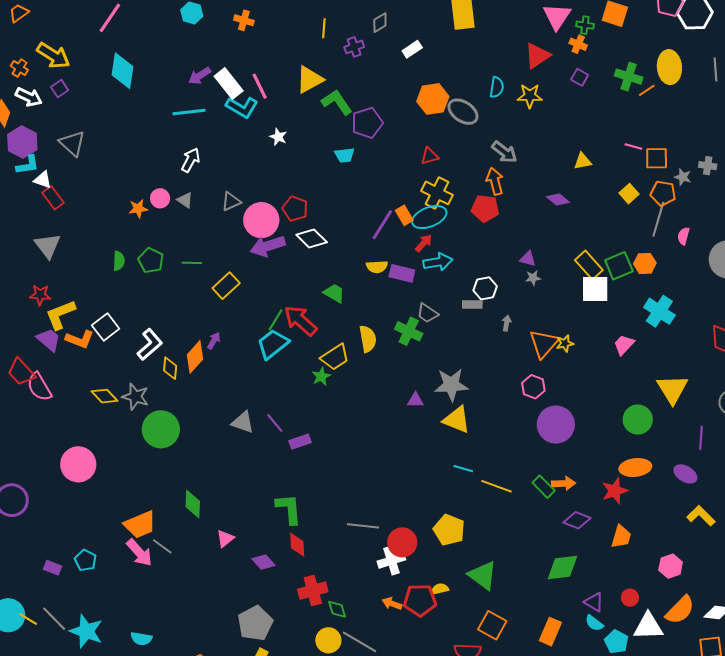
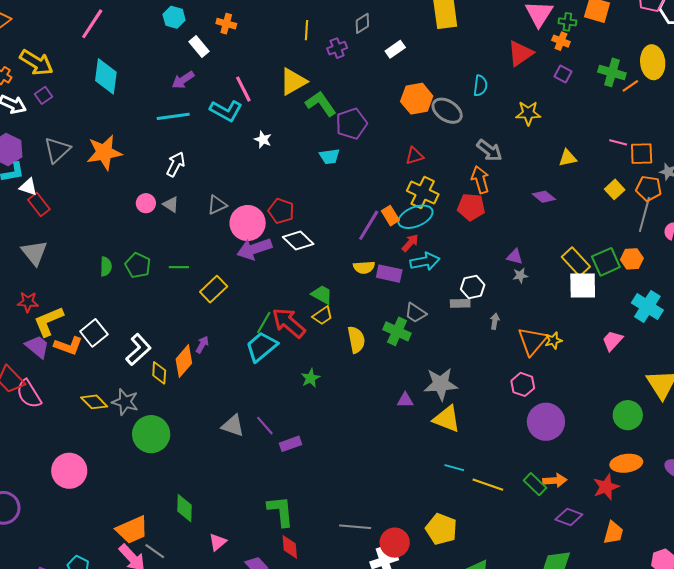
white rectangle: (229, 83) -> (199, 46), moved, size x0.7
yellow star: (530, 96) -> (528, 113), moved
gray triangle: (72, 143) -> (57, 150), turned 36
orange star: (138, 209) -> (104, 152), moved, size x1.8
yellow trapezoid: (335, 357) -> (322, 316), moved, size x0.7

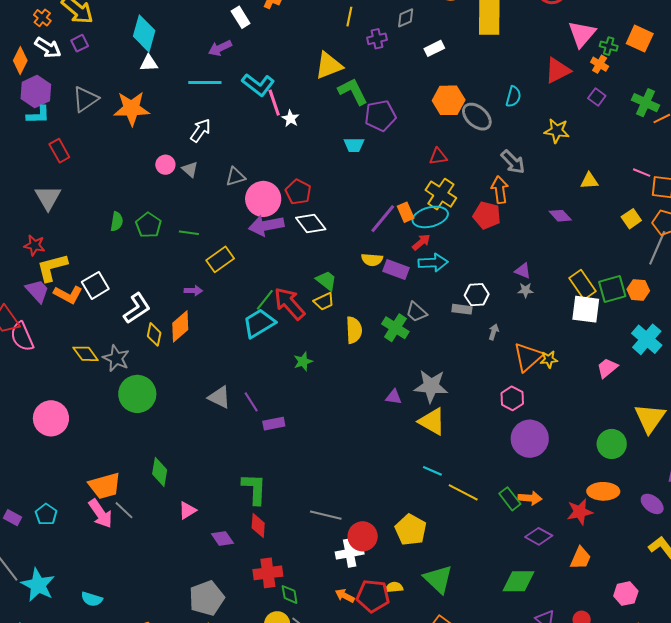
pink line: (243, 89) -> (274, 103), moved
white triangle: (28, 187) -> (149, 63), moved, turned -30
purple arrow: (202, 344) -> (193, 291), moved, turned 54

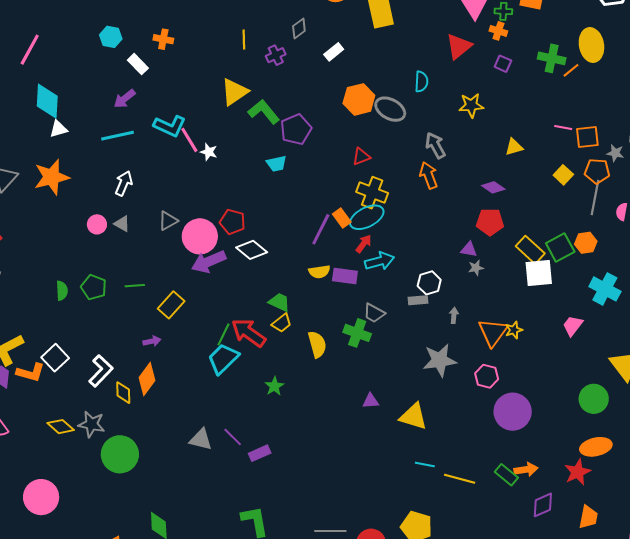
gray arrow: (513, 162) -> (435, 145), turned -152
red pentagon: (487, 215) -> (490, 222), moved
gray star: (431, 386) -> (440, 360), moved
purple diamond: (539, 536) -> (543, 505), turned -40

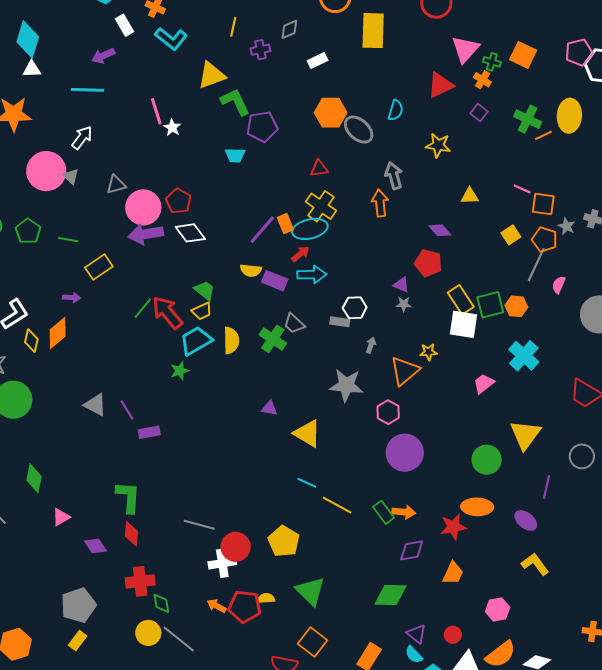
cyan L-shape: (170, 126) -> (171, 39), moved
pink circle: (97, 224) -> (46, 171), size x2.0
yellow star: (514, 330) -> (428, 352), moved
cyan trapezoid: (223, 359) -> (196, 341), moved

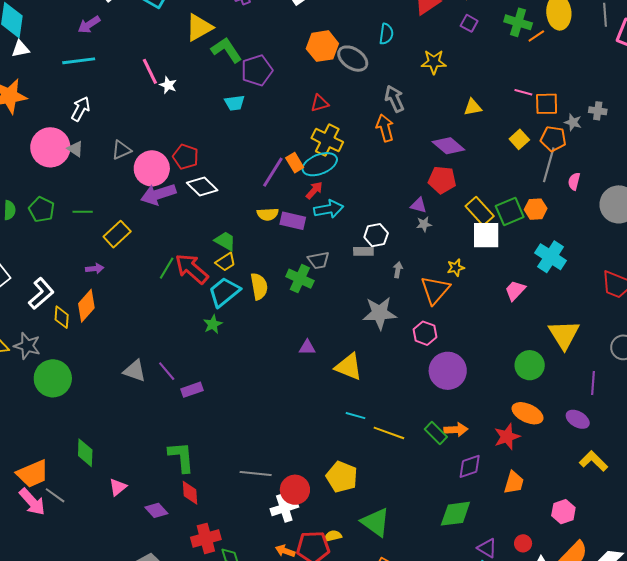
purple diamond: (440, 230) -> (448, 146), size x1.4
gray trapezoid: (294, 324) -> (319, 260), turned -45
orange ellipse: (477, 507) -> (528, 413), turned 32

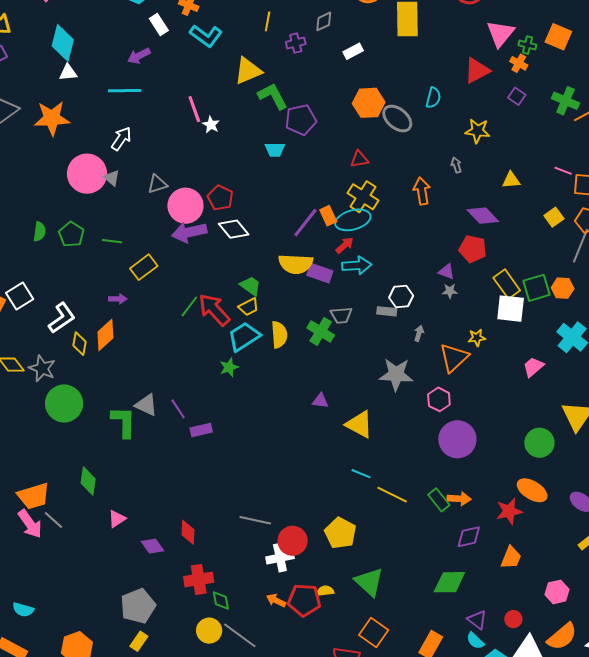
gray arrow: (394, 99) -> (456, 165), moved, size x0.6
yellow semicircle: (268, 214) -> (296, 264), size x1.6
green L-shape: (181, 457) -> (124, 422), moved

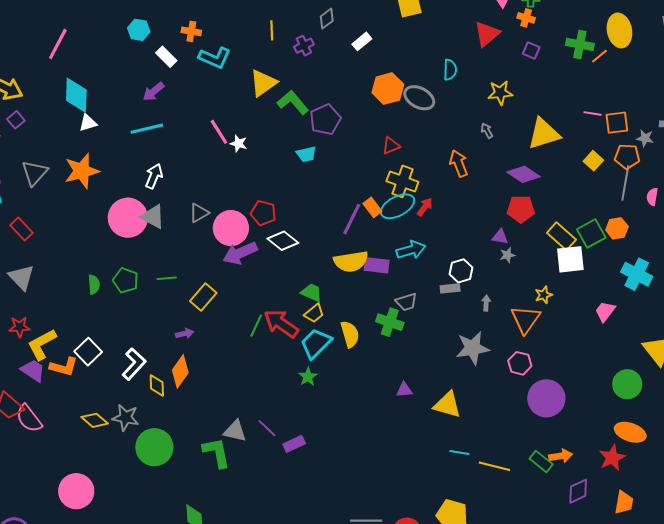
gray triangle: (112, 178) -> (153, 217), size x1.5
yellow triangle: (511, 180) -> (544, 134), size x1.8
red arrow: (345, 245) -> (425, 207), moved

